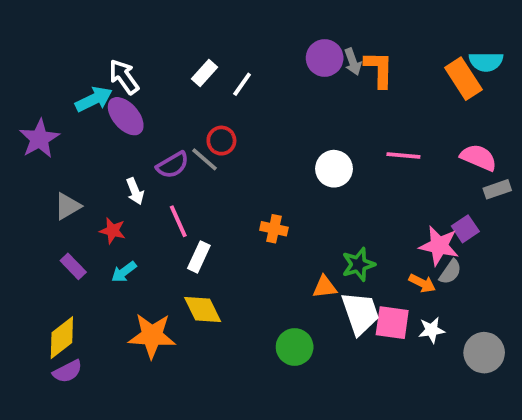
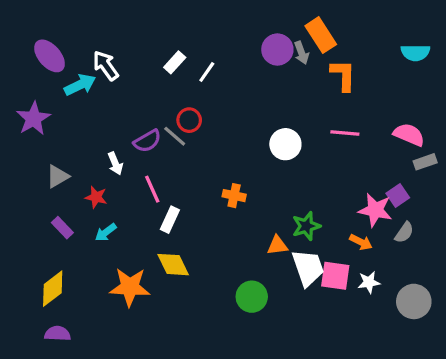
orange L-shape: (379, 69) -> (343, 75), moved
orange rectangle: (463, 79) -> (321, 35), moved
purple ellipse: (126, 116) -> (50, 56), moved
gray semicircle: (450, 272) -> (404, 232), moved
purple semicircle: (68, 371) -> (58, 334), moved, turned -150

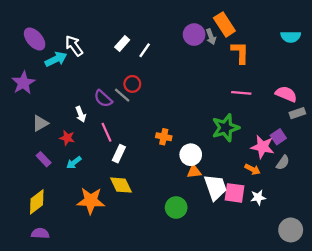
purple semicircle: (147, 141) -> (103, 99), turned 72
white circle: (285, 144) -> (191, 155), moved
green star: (306, 226) -> (226, 128), moved, size x1.4
gray circle: (414, 301) -> (291, 230), moved

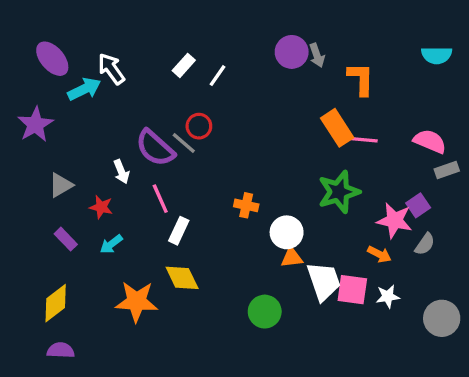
orange rectangle: (224, 24) -> (337, 128), moved
purple semicircle: (103, 99) -> (155, 148), size x1.4
gray circle: (291, 230) -> (442, 318), moved

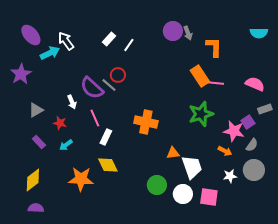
gray rectangle: (447, 170) -> (265, 109), moved
orange cross: (246, 205) -> (146, 122), size x1.6
white circle: (287, 232) -> (183, 194), moved
pink square: (352, 290) -> (209, 197), moved
gray circle: (442, 318) -> (254, 170), moved

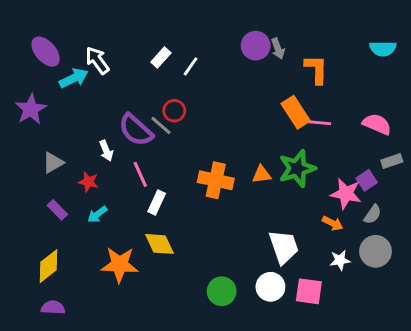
orange triangle: (173, 153) -> (262, 174), moved
green circle: (157, 185) -> (222, 291), moved

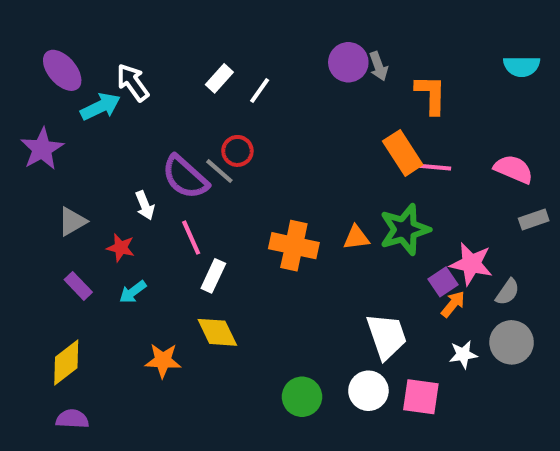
purple square: (367, 180) -> (443, 282), moved
orange arrow: (333, 223) -> (453, 304), turned -78
orange star: (120, 265) -> (163, 361), size x0.7

